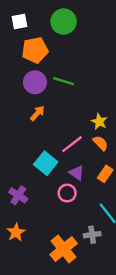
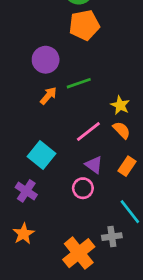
orange pentagon: (35, 50) -> (84, 25), moved
green line: (64, 81) -> (79, 83), moved, turned -36
cyan square: (46, 163) -> (41, 155), moved

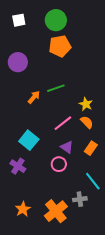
purple circle: (46, 60) -> (18, 62), moved
orange star: (23, 234) -> (23, 209), moved

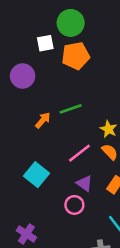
white square: (19, 20) -> (45, 43), moved
purple cross: (18, 166) -> (26, 234), moved

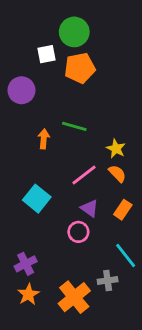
green line: (71, 109) -> (74, 126), turned 35
orange arrow: (43, 120) -> (44, 139), turned -36
purple cross: (26, 234) -> (26, 264), turned 30

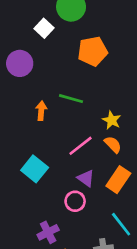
white square: (46, 54) -> (44, 28), turned -36
orange pentagon: (80, 68) -> (93, 51), moved
orange rectangle: (123, 210) -> (118, 180), size x1.4
purple cross: (26, 264) -> (48, 232), moved

